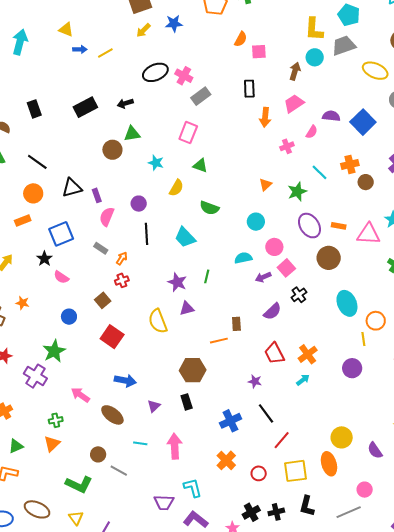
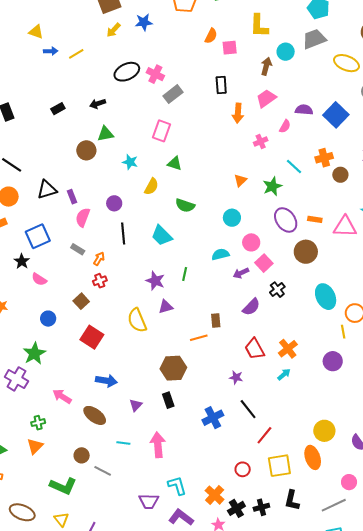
yellow L-shape: (314, 29) -> (259, 26), moved
black rectangle: (85, 107) -> (58, 109), size x0.6
orange cross: (226, 460) -> (215, 495), moved

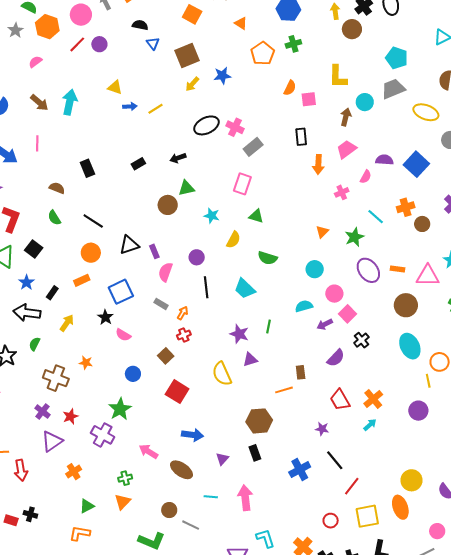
brown circle: (306, 252) -> (406, 305), moved

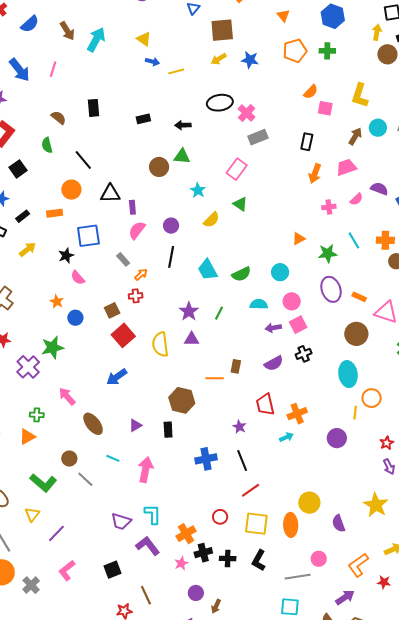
green semicircle: (267, 258) -> (241, 274), moved, turned -60
orange star: (86, 363) -> (57, 302), moved
red square: (177, 392) -> (123, 335), moved
blue arrow: (193, 435) -> (117, 377), moved, turned 120

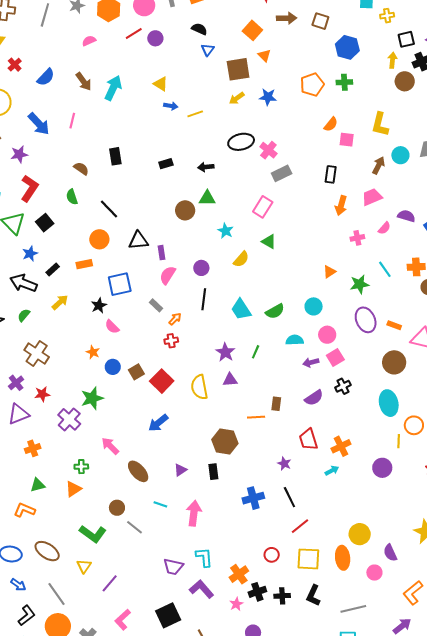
orange triangle: (283, 16) -> (264, 55), moved
brown square: (112, 310) -> (136, 372), moved
pink circle: (319, 559) -> (374, 573), moved
black square: (112, 570) -> (168, 615), size x1.4

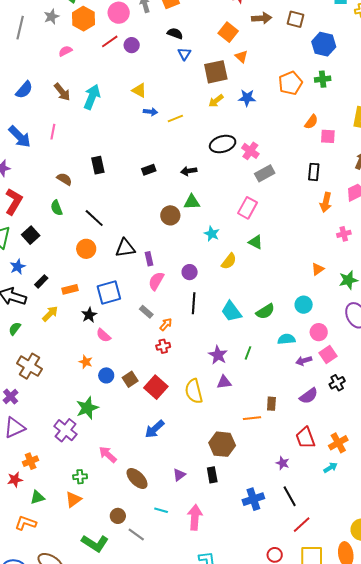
orange rectangle: (84, 264) -> (70, 289), moved
red star: (42, 394) -> (15, 480), moved

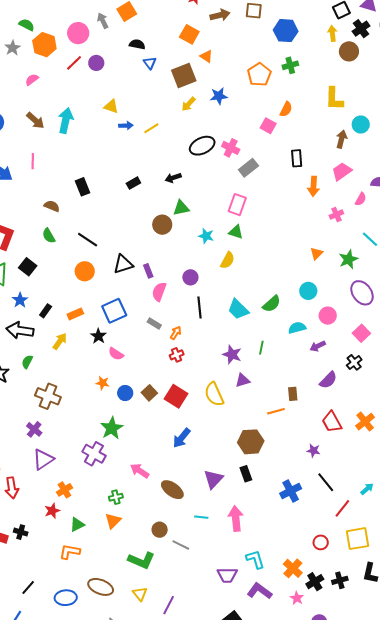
pink square: (328, 136) -> (268, 126), moved, turned 35
green triangle: (256, 242) -> (236, 232), moved
pink square: (328, 354) -> (361, 333), moved
cyan arrow: (330, 468) -> (367, 489), moved
purple triangle: (179, 475) -> (213, 479), size x1.5

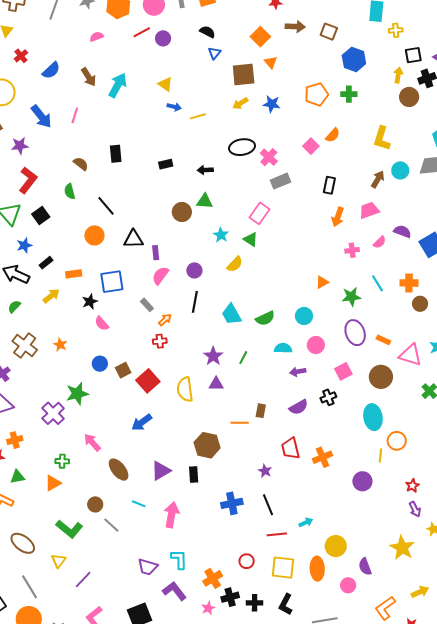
orange star: (103, 383) -> (60, 345), moved
red line: (342, 508) -> (277, 534), turned 30

